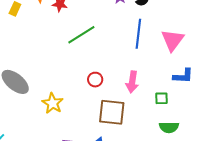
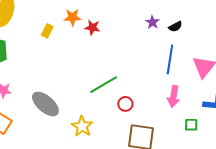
green line: (81, 35) -> (104, 85), moved
pink arrow: (132, 82) -> (174, 97), moved

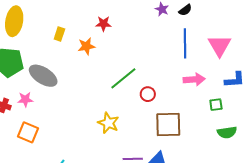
orange star: (72, 17) -> (86, 46), moved
pink arrow: (174, 97) -> (194, 79), turned -95
gray ellipse: (45, 104) -> (43, 76), moved

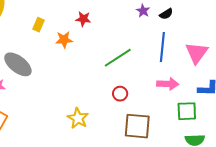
green line: (123, 78) -> (118, 58), moved
green square: (216, 105) -> (187, 111), size x1.5

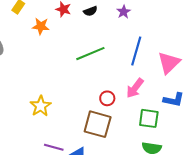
black semicircle: (166, 14) -> (90, 11), moved
pink arrow: (168, 84) -> (135, 88), turned 115
red circle: (120, 94) -> (107, 98), moved

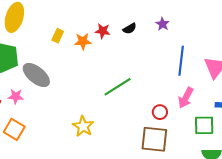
orange star: (41, 26) -> (83, 41), moved
green line: (90, 54) -> (118, 87), moved
yellow star: (41, 106) -> (83, 126), moved

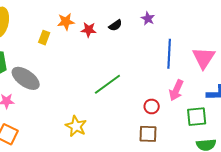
orange star: (83, 41) -> (66, 22), moved
brown square: (154, 139) -> (148, 134), size x0.7

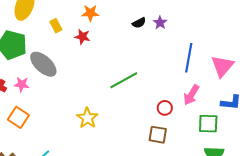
purple star: (148, 18) -> (160, 23), moved
red star: (89, 30) -> (82, 37), moved
yellow rectangle: (44, 38) -> (56, 26), moved, turned -56

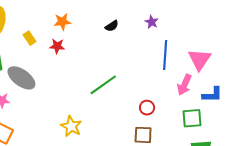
purple star: (160, 23) -> (152, 22), moved
pink arrow: (191, 95) -> (184, 85), moved

